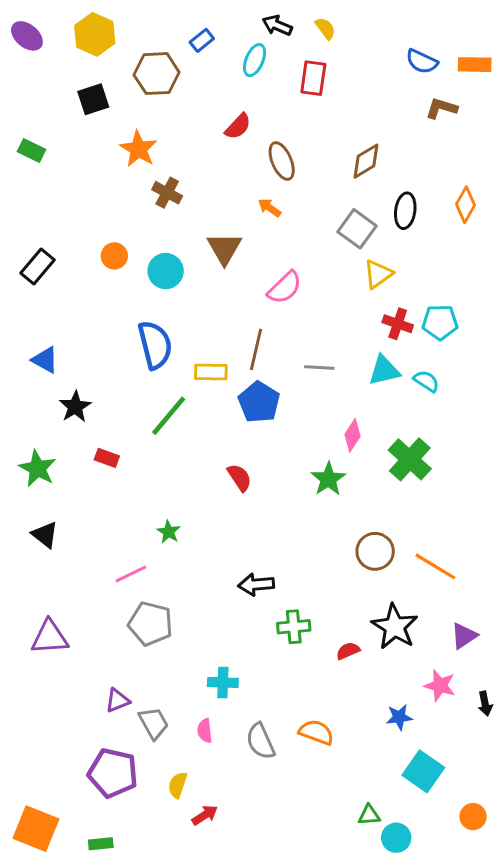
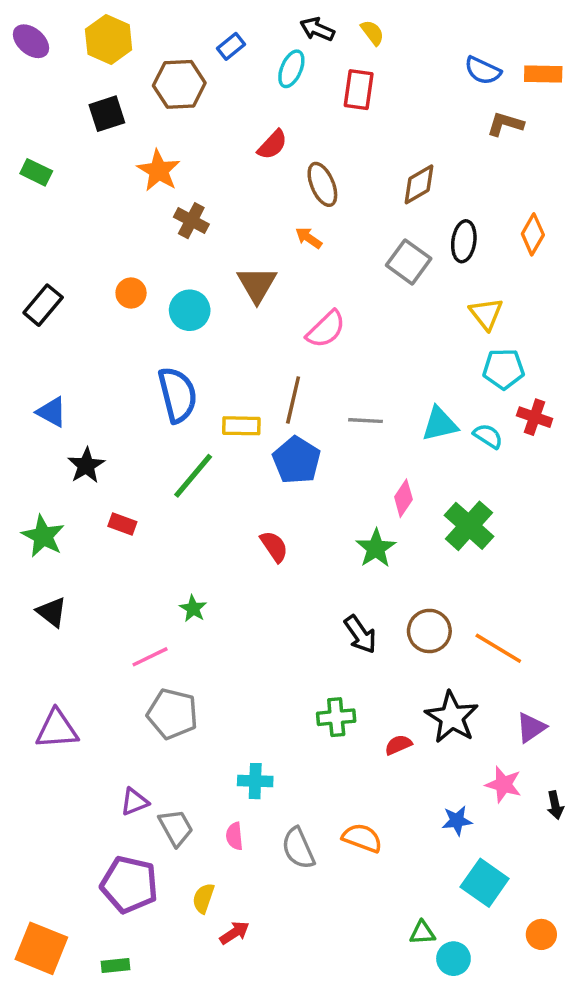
yellow triangle: (378, 274) -> (486, 314), moved, turned -32
red cross: (398, 324) -> (535, 417), moved
black arrow: (256, 585) -> (360, 634), moved, turned -120

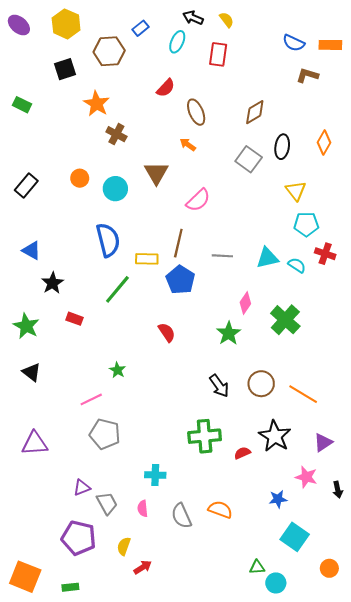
green cross: (336, 717) -> (205, 436), size x1.4

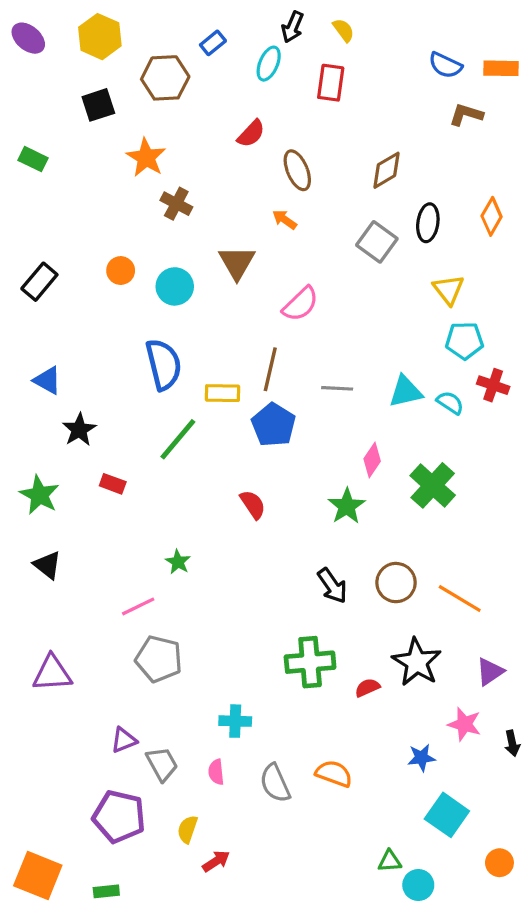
black arrow: (193, 18) -> (293, 27), turned -90

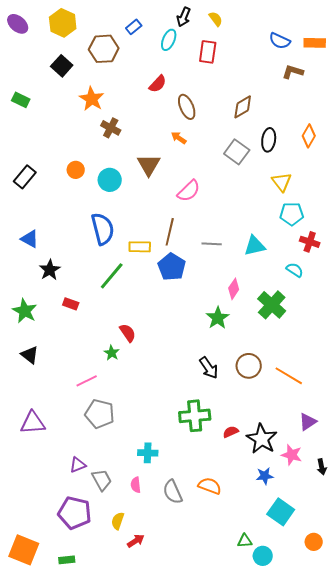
black square: (98, 105) -> (62, 66), turned -30
cyan semicircle: (450, 403) -> (295, 270), moved
red semicircle: (253, 505) -> (128, 333), moved
black star: (417, 662) -> (262, 439), moved

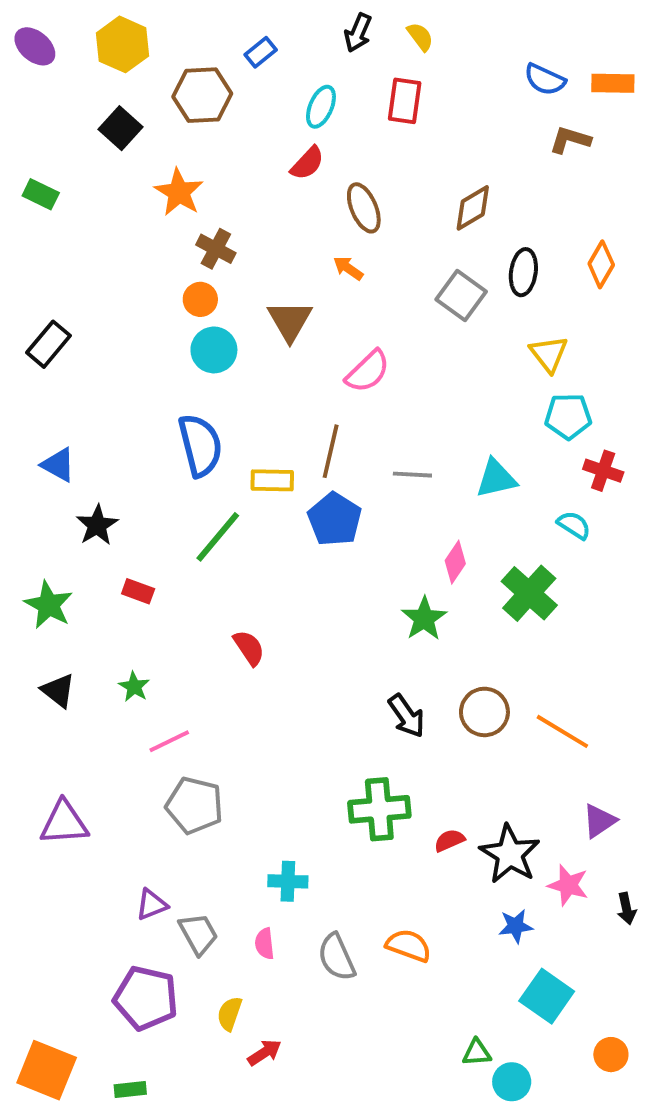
cyan ellipse: (169, 40) -> (321, 107), moved
orange circle: (76, 170) -> (200, 299), moved
green star: (112, 353) -> (134, 687), moved

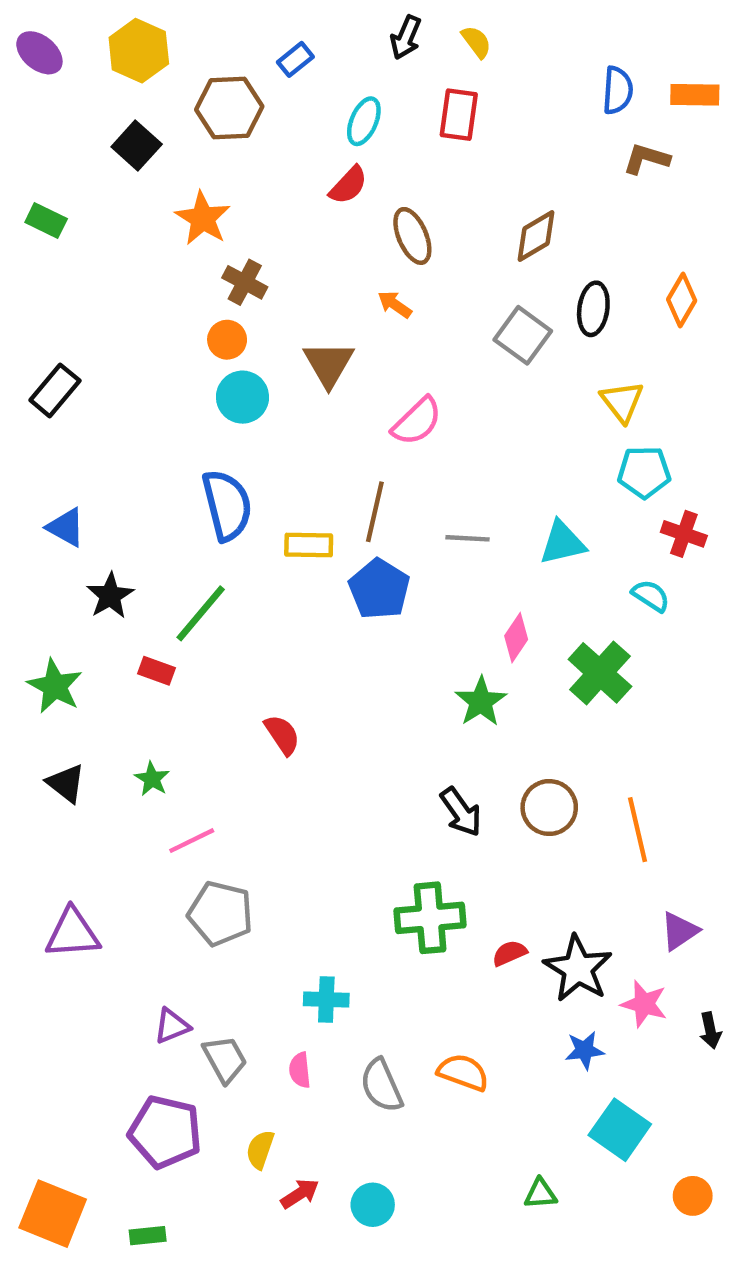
blue semicircle: (545, 79) -> (618, 90), turned -111
green line: (218, 537) -> (201, 613), moved
orange line: (562, 731) -> (637, 830), turned 46
cyan circle: (512, 1082) -> (373, 1205), moved

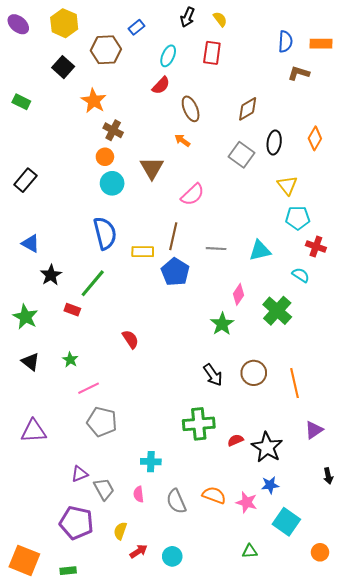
pink star: (644, 1004) -> (247, 502), moved

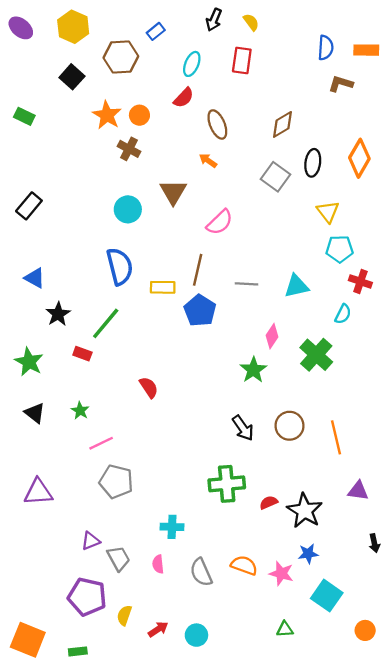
orange diamond: (315, 138) -> (359, 158), size x1.4
orange circle: (105, 157) -> (139, 115), moved
cyan semicircle: (301, 275) -> (343, 314), turned 84
purple triangle: (314, 430) -> (358, 491), turned 42
yellow semicircle: (120, 531) -> (124, 615), moved

